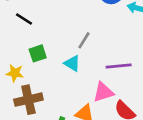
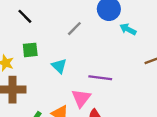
gray line: (84, 40) -> (74, 29), moved
pink triangle: (103, 92) -> (81, 98), turned -48

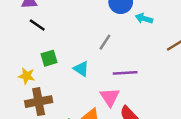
gray line: (74, 29) -> (105, 42), moved

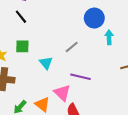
cyan arrow: (144, 18) -> (109, 37), turned 56
pink triangle: (110, 97) -> (62, 93), turned -30

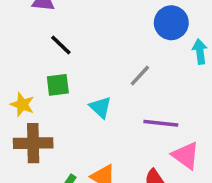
black line: (21, 17) -> (61, 45), moved
pink triangle: (62, 93) -> (186, 155), moved

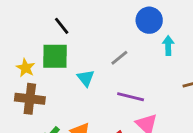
green square: (58, 85) -> (55, 56), size x1.5

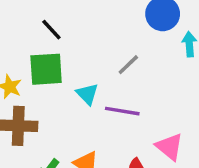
purple line: (131, 97) -> (122, 111), moved

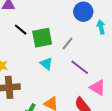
green square: (46, 69) -> (42, 38), moved
purple line: (122, 111) -> (80, 67), moved, turned 36

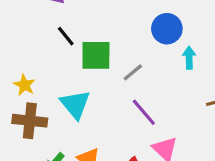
cyan triangle: (46, 64) -> (75, 104), moved, size x1.5

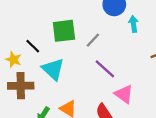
black line: (66, 36) -> (33, 46), moved

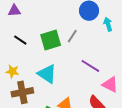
gray line: (93, 40) -> (72, 36), moved
black line: (33, 46) -> (20, 40), moved

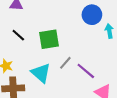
gray line: (72, 36) -> (65, 63), moved

